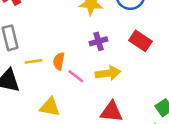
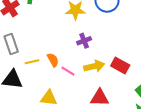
red rectangle: (140, 41) -> (120, 66), moved
orange semicircle: (59, 61) -> (53, 60), turned 144

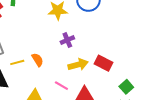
pink line: (68, 71) -> (61, 86), moved

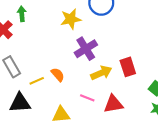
purple cross: (67, 40) -> (86, 49), size x1.5
red rectangle: (103, 63) -> (128, 67), turned 54

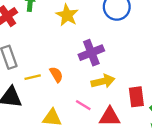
yellow star: (71, 19) -> (67, 15), moved, turned 30
red rectangle: (128, 67) -> (136, 97), moved

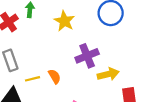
yellow arrow: (103, 81) -> (108, 74), moved

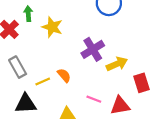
yellow star: (64, 21) -> (52, 27), moved

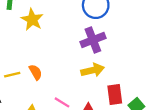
purple cross: (93, 49) -> (93, 40), moved

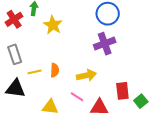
yellow arrow: (93, 70) -> (86, 75), moved
orange semicircle: (36, 72) -> (55, 70), turned 32

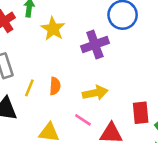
purple cross: (105, 44) -> (95, 45), moved
yellow line: (35, 72) -> (29, 88), turned -56

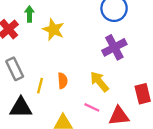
purple cross: (95, 45) -> (114, 47), moved
yellow arrow: (95, 93) -> (99, 82), turned -110

